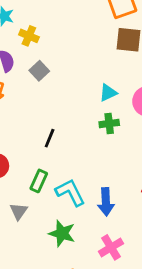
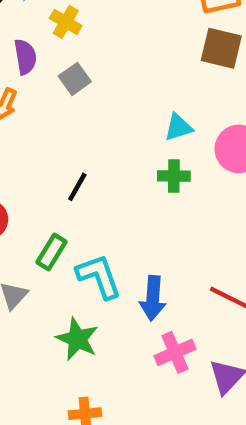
pink cross: (111, 247) -> (175, 352), moved

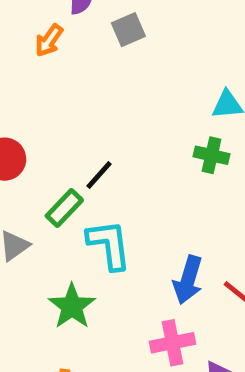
black line: (77, 187) -> (99, 175), moved
blue arrow: (153, 298) -> (188, 280), moved

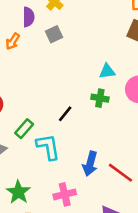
black line: (99, 175) -> (65, 114), moved
green star: (72, 306) -> (18, 192), moved
pink cross: (173, 343) -> (65, 194), moved

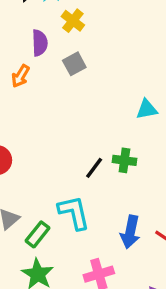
green cross: (100, 98) -> (124, 160), moved
green rectangle: (24, 129) -> (38, 234), moved

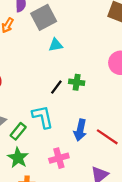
gray square: (74, 64) -> (44, 17), size x1.6
cyan triangle: (147, 109) -> (56, 45), moved

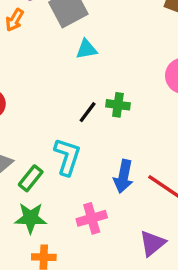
cyan L-shape: (43, 117) -> (67, 157), turned 30
green star: (18, 158) -> (31, 218), turned -30

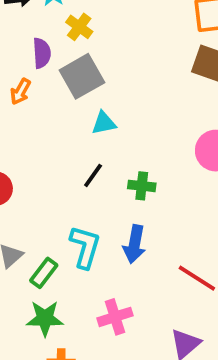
black line: (88, 112) -> (93, 175), moved
blue arrow: (123, 176) -> (134, 244), moved

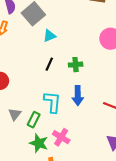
pink cross: (115, 317) -> (61, 137), moved, turned -30
green star: (45, 318) -> (39, 143), turned 30

